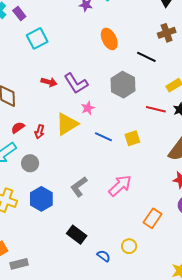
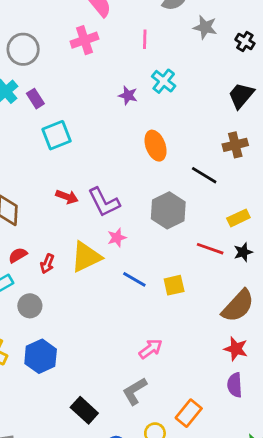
pink arrow: (120, 186) -> (151, 349), size x0.7
gray L-shape: (79, 187) -> (135, 391), moved
orange rectangle: (152, 218) -> (189, 413), moved

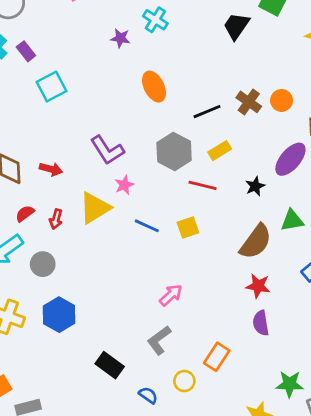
brown cross: (235, 145) -> (249, 102), moved, turned -35
black line: (204, 175) -> (207, 112), turned -48
red arrow: (67, 197) -> (51, 169), moved
yellow rectangle: (238, 218) -> (220, 151), moved
red line: (210, 249) -> (203, 185), moved

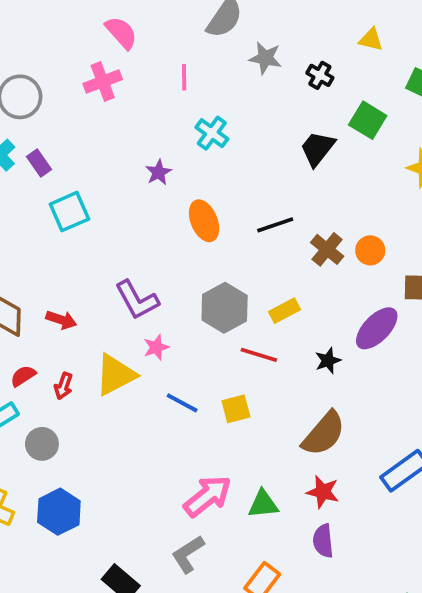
purple star: (120, 38) -> (159, 172), moved, turned 30
black line: (207, 112) -> (275, 225), moved
green triangle: (292, 220) -> (263, 504), moved
pink arrow: (171, 295) -> (208, 496), size x1.5

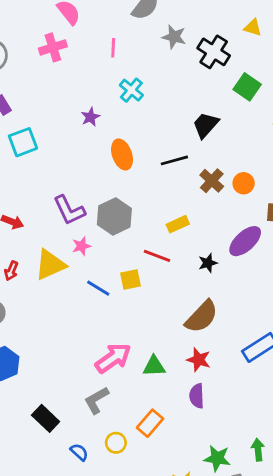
black cross: (320, 75) -> (214, 52), size x1.6
black trapezoid: (317, 149) -> (206, 125), moved
gray hexagon: (225, 308) -> (114, 216), moved
yellow square: (236, 409) -> (131, 280), moved

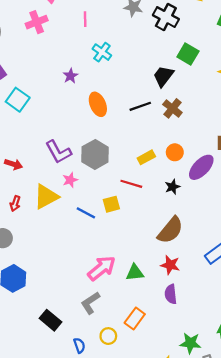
green square: (247, 87) -> (188, 54), moved
cyan square: (23, 142) -> (18, 100), turned -30
brown cross: (212, 181) -> (172, 108), moved
orange circle: (244, 183) -> (175, 152), moved
blue semicircle: (79, 452) -> (79, 345), turned 32

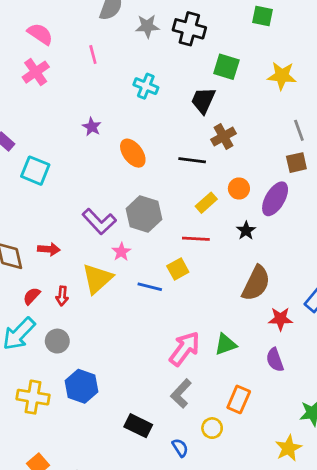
cyan cross: (102, 52) -> (146, 86), moved
black line: (140, 106) -> (192, 160), moved, turned 40
brown cross: (172, 108) -> (224, 137), turned 36
red star: (170, 265) -> (280, 319), moved

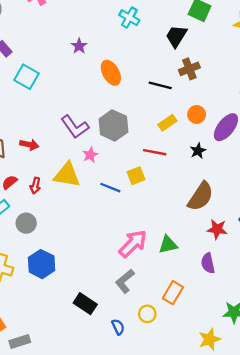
yellow triangle: (97, 279) -> (67, 175), turned 44

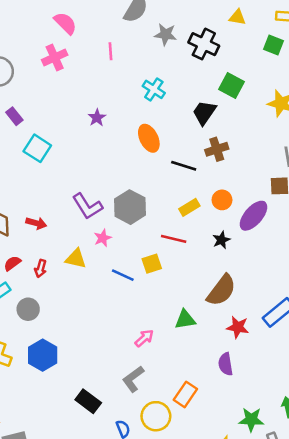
orange ellipse: (111, 73) -> (149, 138), moved
yellow triangle: (67, 175) -> (76, 259), size x0.7
pink arrow: (133, 244) -> (144, 338), size x0.6
green triangle: (168, 245) -> (185, 319), moved
yellow circle: (147, 314) -> (156, 416), size x1.5

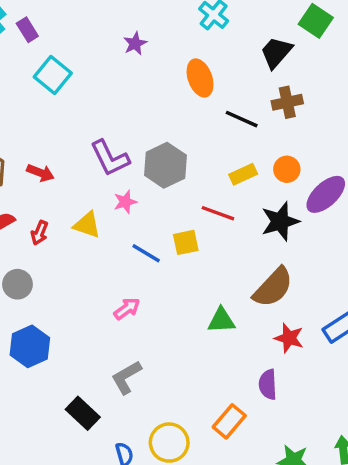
black star: (221, 240) -> (280, 221), size x1.6
pink arrow: (144, 338) -> (127, 309), moved
gray L-shape: (133, 379) -> (126, 377), moved
orange rectangle: (185, 394) -> (229, 421), moved

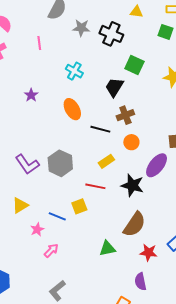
orange circle: (287, 169) -> (131, 142), moved
pink star: (125, 202) -> (37, 229), moved
black star: (280, 221) -> (132, 185), turned -30
yellow triangle: (87, 225) -> (20, 205), turned -42

